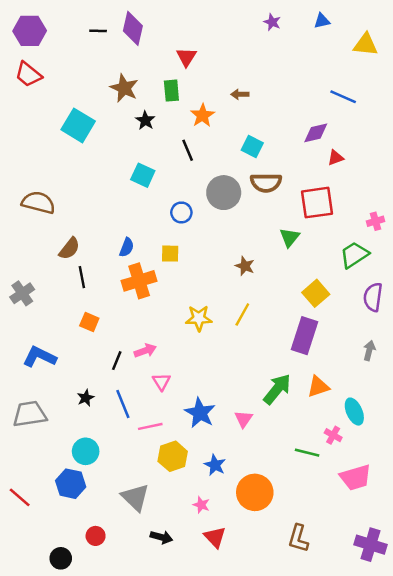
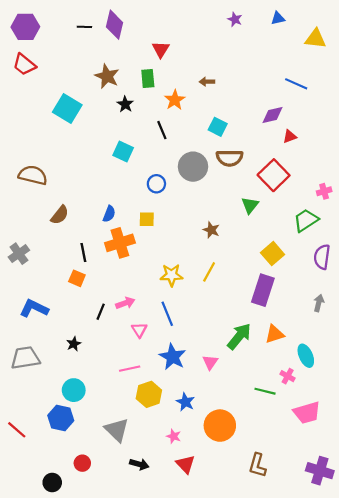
red square: (317, 203) -> (274, 175), turned -36
black line: (82, 277) -> (83, 253), moved
blue line: (123, 404) -> (167, 314), moved

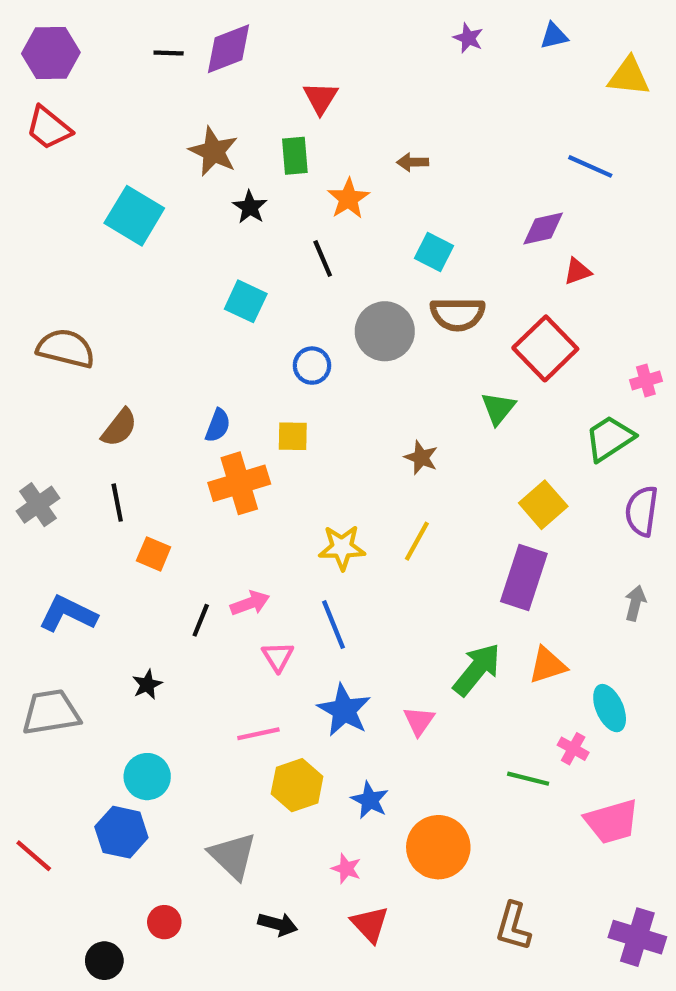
purple diamond: (115, 25) -> (229, 49), turned 56
black line: (83, 253) -> (117, 503), moved

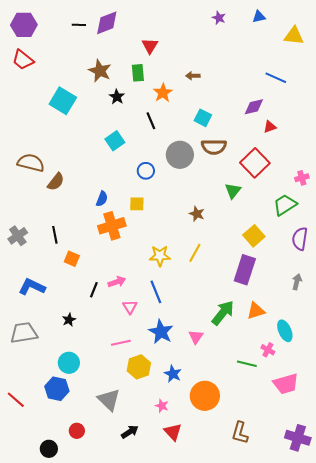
cyan square: (246, 301) -> (115, 141), turned 30
brown semicircle: (119, 428) -> (56, 182), moved
black arrow: (278, 924) -> (130, 432), turned -48

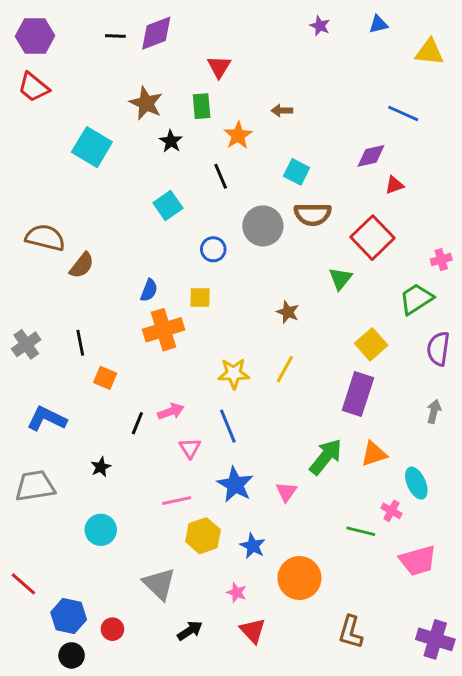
blue hexagon: (57, 389) -> (69, 616), moved

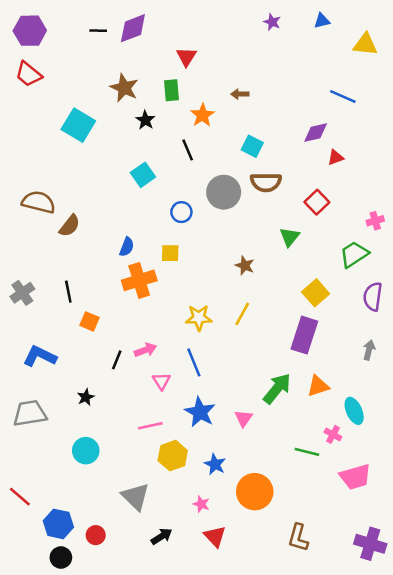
red square: (372, 238) -> (317, 202), size x0.7

